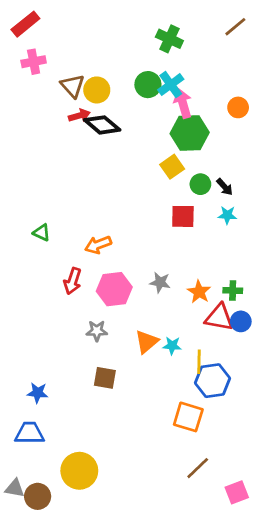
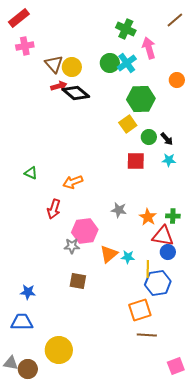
pink arrow: (183, 103) -> (149, 48), moved
pink hexagon: (114, 289) -> (85, 231), moved
blue circle: (241, 321) -> (168, 252), moved
orange square: (188, 417) -> (140, 310), turned -35
brown line: (198, 468) -> (147, 335), moved, turned 48

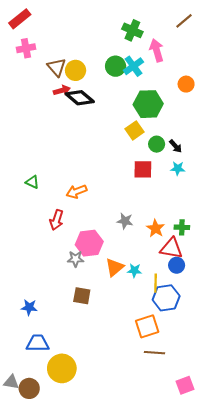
blue trapezoid: (22, 322) -> (38, 343), moved

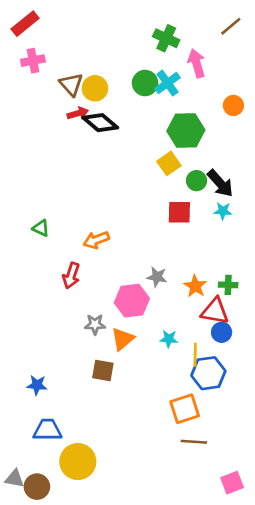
black arrow: (176, 146) -> (220, 183), size x1.6
pink hexagon: (89, 243) -> (132, 301), moved
orange triangle: (114, 267) -> (123, 339), moved

